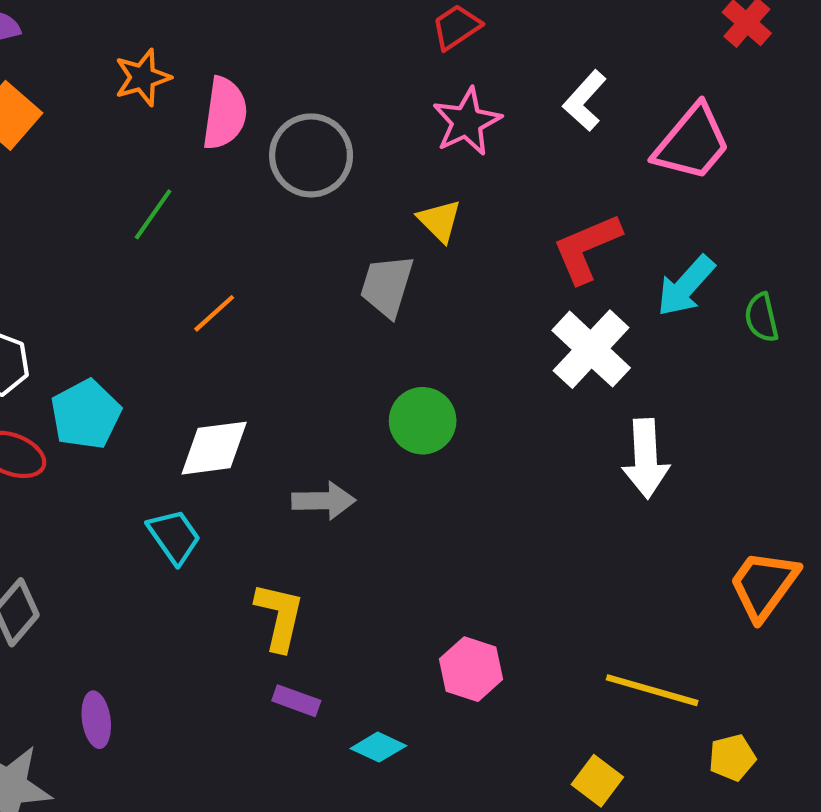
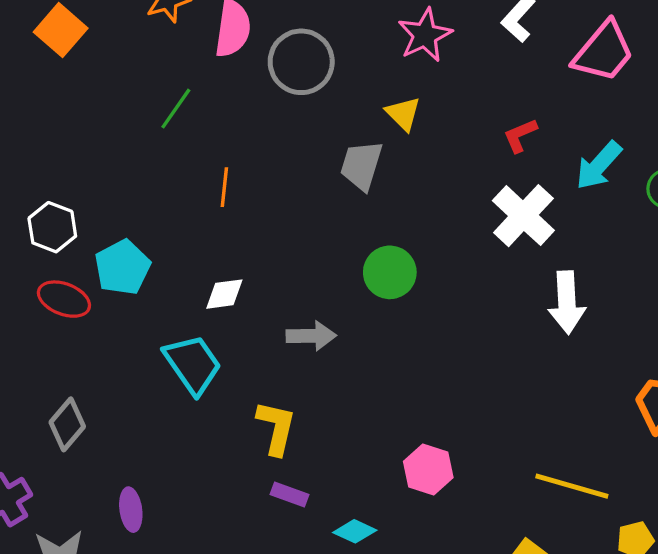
red L-shape: (587, 248) -> (520, 135), size x0.6
orange line: (214, 313) -> (224, 187), turned -42
white diamond: (214, 448) -> (224, 294), size x0.7
cyan trapezoid: (174, 536) -> (193, 364), size x1.4

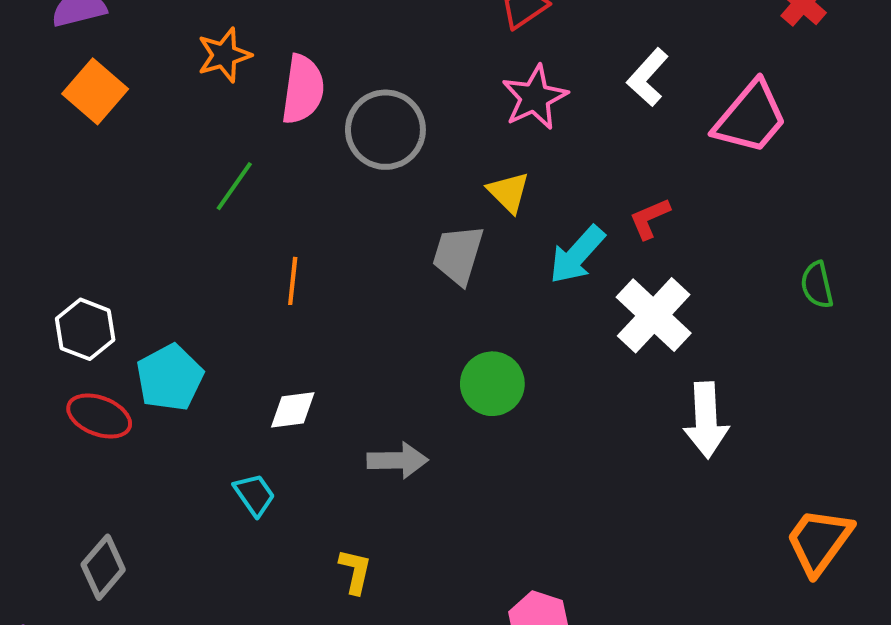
cyan arrow: (599, 165) -> (577, 255), moved
cyan trapezoid: (193, 364) -> (254, 495), size x0.6
yellow L-shape: (276, 428) -> (355, 571), size x0.7

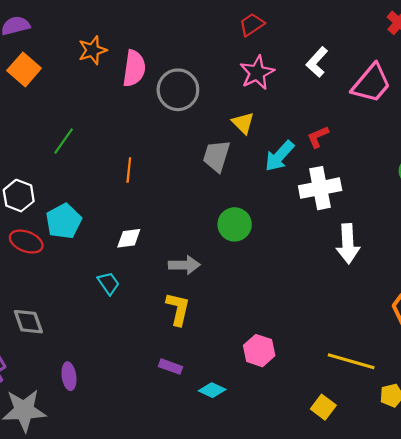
green line: (234, 186) -> (64, 141), moved
white cross: (654, 315) -> (320, 188), turned 36
gray diamond: (103, 567) -> (28, 322), turned -60
yellow L-shape: (355, 571) -> (178, 309), moved, size x1.4

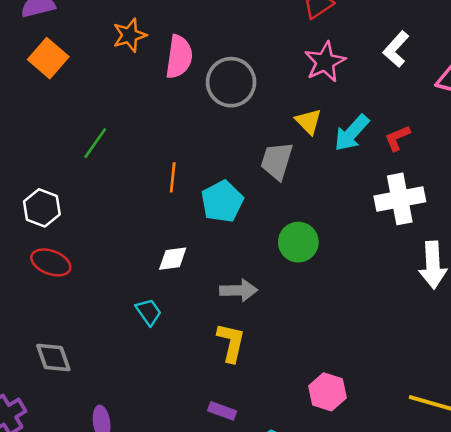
cyan arrow: (279, 156) -> (352, 133), moved
cyan pentagon: (64, 221) -> (222, 201), moved

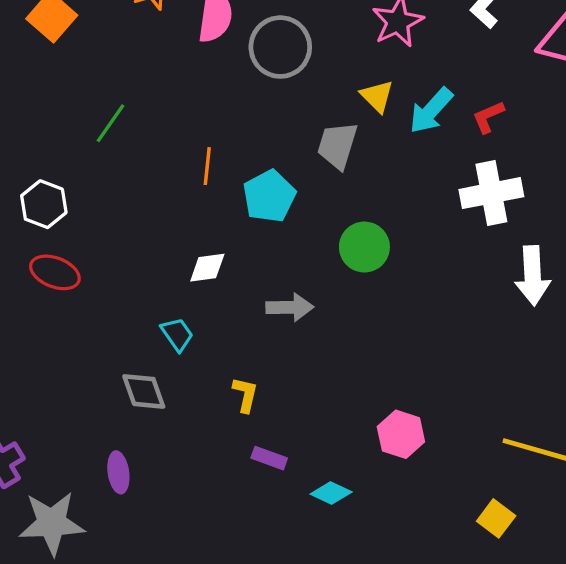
yellow L-shape: (231, 342) -> (245, 395), moved, size x0.7
gray diamond: (53, 358) -> (144, 391), moved

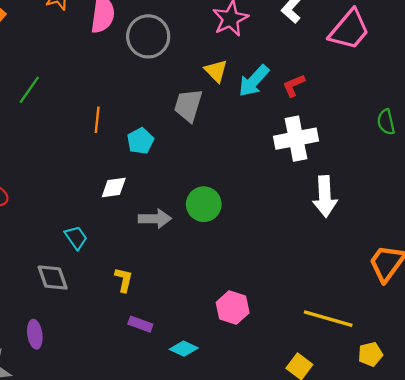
cyan pentagon: (269, 196) -> (140, 141), size x0.7
green circle: (364, 247) -> (204, 204), moved
white diamond: (207, 268) -> (114, 188), moved

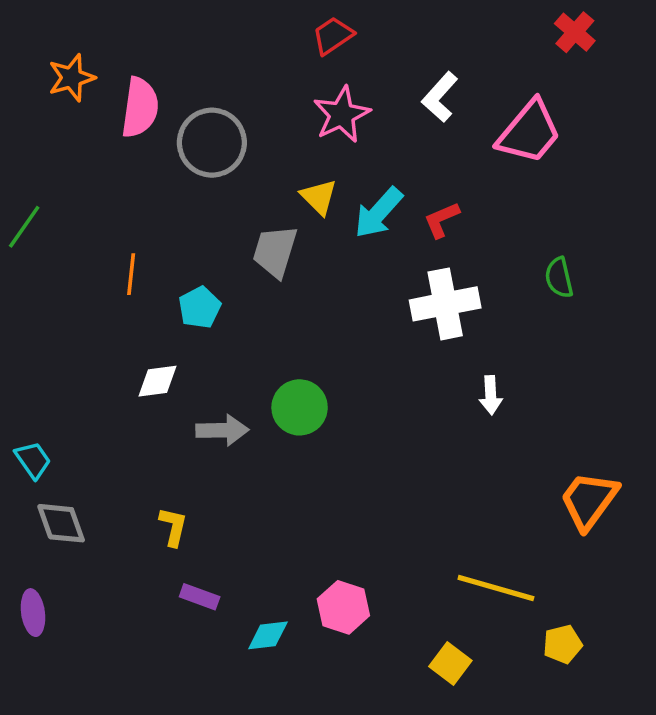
green semicircle: (386, 122) -> (559, 278), moved
white arrow: (325, 196) -> (491, 395), size x0.6
cyan trapezoid: (76, 238) -> (33, 460), moved
pink hexagon: (233, 308) -> (343, 607), moved
cyan diamond: (184, 349) -> (268, 635), turned -32

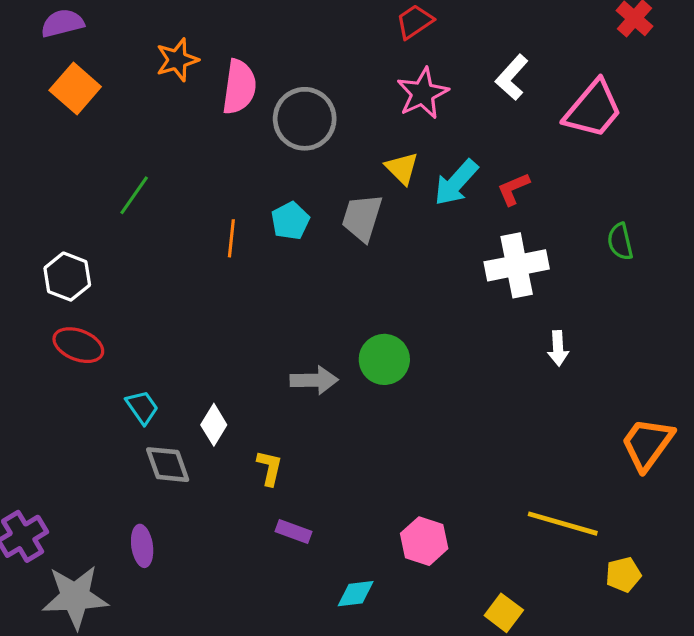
cyan pentagon: (200, 307) -> (290, 221), moved
white diamond: (157, 381) -> (214, 425), moved, turned -51
cyan diamond: (268, 635) -> (356, 594), moved
yellow square: (450, 663) -> (504, 613), moved

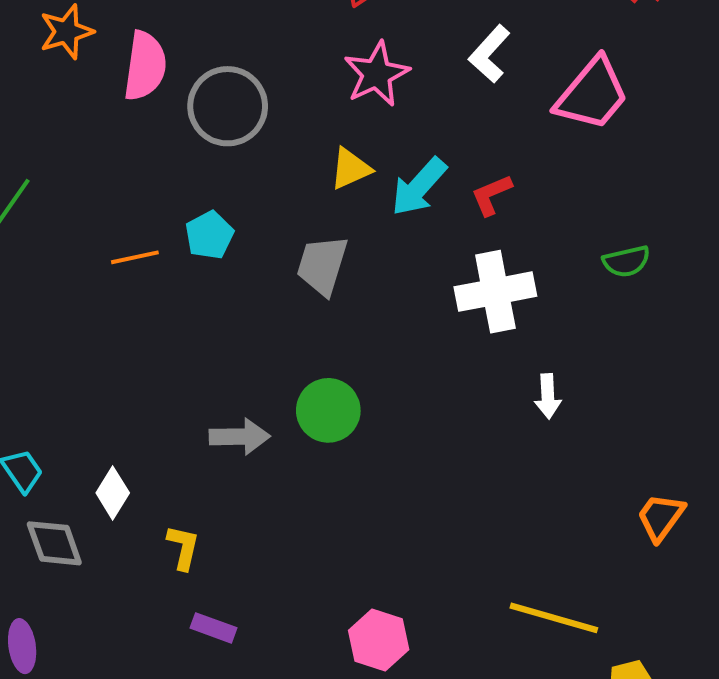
yellow triangle: (402, 168) -> (350, 169), turned 51
gray trapezoid: (362, 218) -> (322, 265), moved
orange line: (231, 238) -> (135, 257), turned 72
green semicircle: (620, 242) -> (626, 261), turned -90
orange trapezoid: (647, 444) -> (661, 517), size x0.7

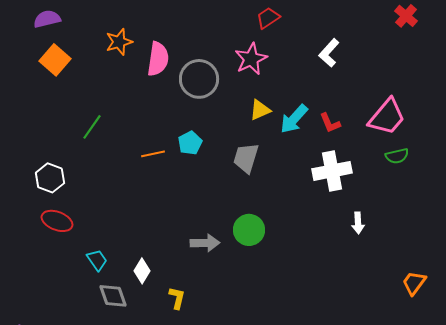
pink star: (377, 74) -> (251, 59), moved
pink trapezoid: (592, 94) -> (387, 117), moved
red L-shape: (491, 195) -> (330, 123), turned -90

